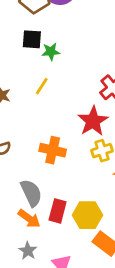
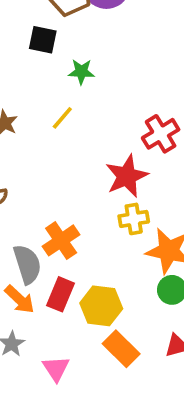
black square: (32, 39) -> (43, 40), moved
orange cross: (53, 150) -> (61, 240), moved, turned 35

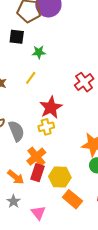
red star: (127, 176) -> (51, 107), moved
yellow cross: (134, 219) -> (46, 127), moved
orange cross: (61, 240) -> (36, 157), moved
gray semicircle: (27, 264) -> (16, 131), moved

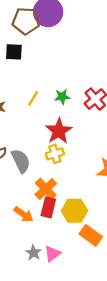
green star: (39, 52) -> (62, 97), moved
gray star: (13, 201) -> (34, 253), moved
pink triangle: (38, 213) -> (52, 254), turned 35

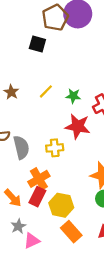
brown pentagon: (26, 21) -> (55, 18), turned 30
red star: (59, 131) -> (78, 126), moved, turned 30
gray star: (34, 253) -> (18, 226), moved

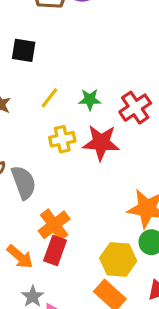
black square: (37, 44) -> (24, 50), moved
yellow cross: (55, 148) -> (62, 139), moved
yellow hexagon: (61, 205) -> (118, 259), moved

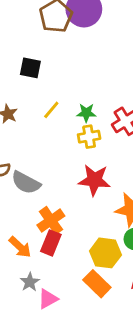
yellow cross: (62, 139) -> (89, 137), moved
red star: (101, 143) -> (94, 180), moved
gray semicircle: (24, 182) -> (26, 183), turned 136

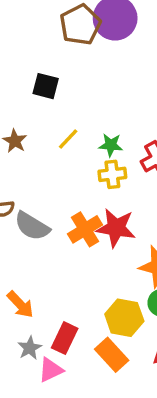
orange cross: (51, 221) -> (85, 229), moved
red rectangle: (51, 243) -> (65, 338), moved

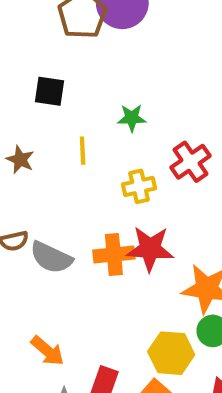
yellow line: (68, 139) -> (83, 151), turned -40
green star: (111, 145) -> (132, 118), moved
orange cross: (85, 229) -> (114, 255), turned 32

